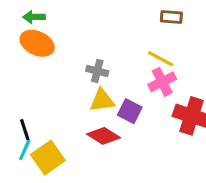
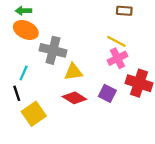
gray cross: (97, 71) -> (53, 50), moved, size x1.6
purple square: (130, 111) -> (107, 93), moved
cyan line: (25, 150) -> (24, 73), moved

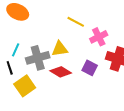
yellow line: (116, 41) -> (76, 22), moved
gray cross: (53, 50) -> (38, 58), moved, turned -30

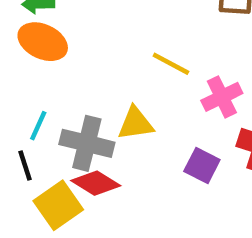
gray cross: (38, 58) -> (87, 143), turned 30
red diamond: (61, 72) -> (96, 183), moved

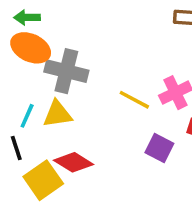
yellow line: (171, 64) -> (134, 100), moved
yellow triangle: (136, 123) -> (57, 114), moved
gray cross: (87, 143) -> (66, 71), moved

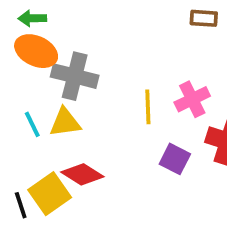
yellow line: (134, 100) -> (148, 107), turned 60
cyan line: (27, 116) -> (32, 124), turned -50
black line: (16, 148) -> (21, 205), moved

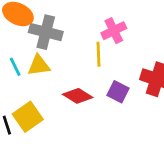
pink cross: (192, 99) -> (114, 31), moved
red diamond: (82, 174) -> (78, 96), moved

